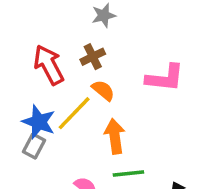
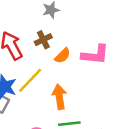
orange semicircle: (103, 90) -> (63, 56), moved, turned 96

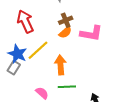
brown cross: (43, 40) -> (66, 20), moved

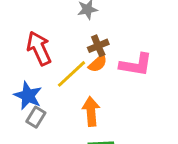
yellow line: (38, 50) -> (72, 74), moved
gray rectangle: (14, 68) -> (36, 117), moved

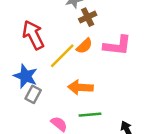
brown cross: (98, 46) -> (88, 17), moved
orange arrow: (91, 111) -> (80, 87), turned -80

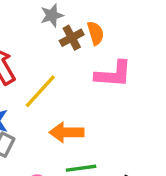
orange semicircle: (84, 46) -> (96, 33), moved, turned -60

